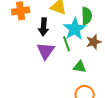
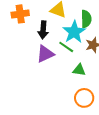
green line: (67, 44) -> (66, 47), turned -35
purple triangle: (46, 51) -> (45, 54), turned 30

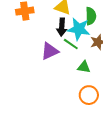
black arrow: (43, 30) -> (62, 27), moved
cyan star: (74, 32) -> (79, 29), turned -30

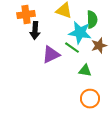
black arrow: (62, 27) -> (35, 31), moved

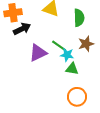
black arrow: (35, 31) -> (22, 29), turned -120
cyan star: (80, 33) -> (67, 55), moved, size x0.6

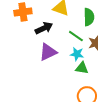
black arrow: (22, 29) -> (44, 28), moved
green line: (59, 46) -> (76, 36), moved

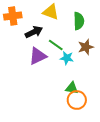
green line: (76, 36) -> (56, 45), moved
green triangle: (82, 68) -> (72, 88), moved

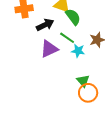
green semicircle: (79, 21) -> (73, 17), moved, turned -36
green triangle: (72, 88) -> (83, 81), turned 40

